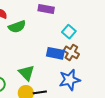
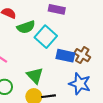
cyan square: (69, 32) -> (46, 37), moved, size x1.5
blue star: (70, 80) -> (80, 84), turned 30

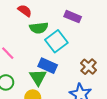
blue rectangle: (65, 56) -> (48, 66), moved

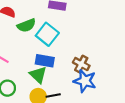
brown cross: (89, 67) -> (81, 64), moved

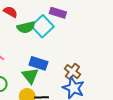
cyan square: (47, 34) -> (42, 26), moved

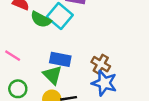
green semicircle: (26, 27) -> (41, 19), turned 48

